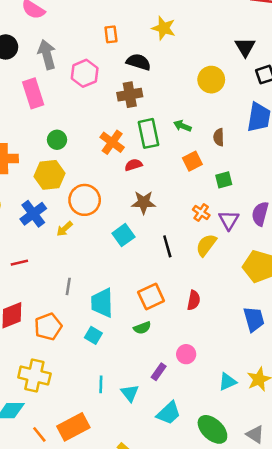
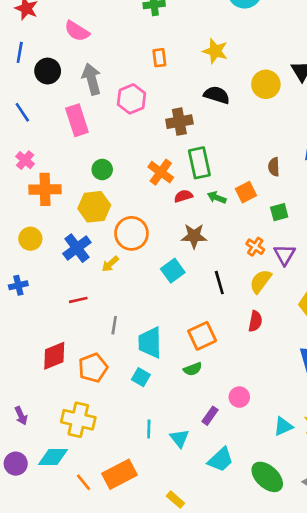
black semicircle: (138, 62) -> (217, 95), moved
yellow circle: (211, 80) -> (266, 84), moved
green arrow: (182, 126) -> (217, 197), moved
red line: (19, 263) -> (78, 300), moved
red semicircle: (194, 300) -> (255, 321), moved

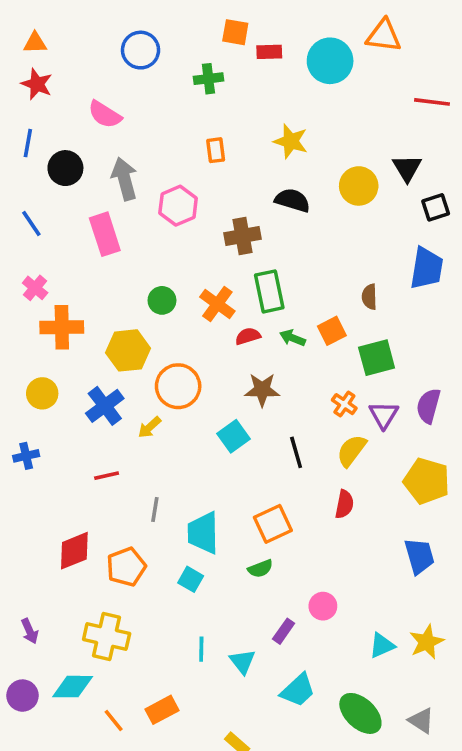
green circle: (102, 169) -> (162, 300), moved
green square: (279, 212) -> (377, 358), size x1.5
orange rectangle: (119, 474) -> (162, 710), size x0.7

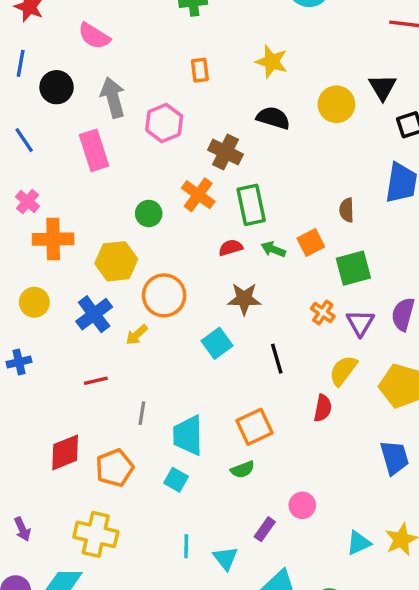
brown cross: (242, 236) -> (225, 152), turned 36
orange cross: (217, 304) -> (198, 195), moved
yellow semicircle: (352, 451) -> (343, 371), moved

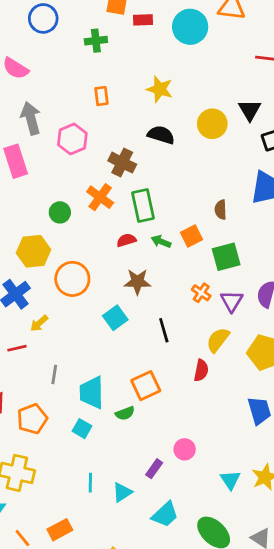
yellow arrow: (137, 335) -> (39, 323), moved
green semicircle: (243, 469) -> (125, 413), moved
cyan triangle: (359, 543) -> (230, 480), turned -40
cyan triangle: (225, 558) -> (122, 492), turned 35

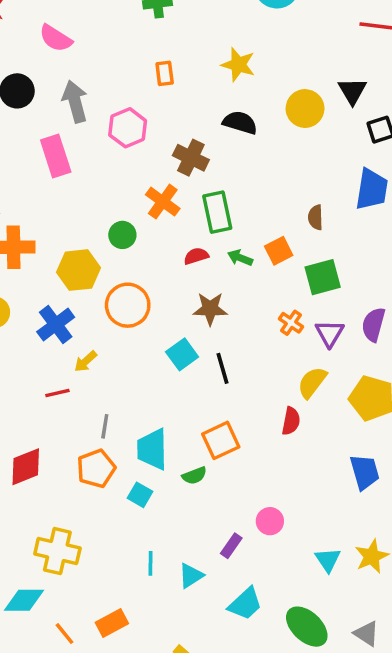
green circle: (60, 212) -> (122, 235), moved
black line: (164, 330) -> (222, 368), moved
orange pentagon: (32, 419) -> (96, 468), moved

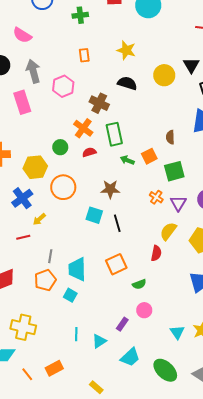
red semicircle: (196, 256) -> (89, 152), moved
cyan square: (182, 354) -> (94, 215), turned -36
green semicircle: (194, 476) -> (139, 284), moved

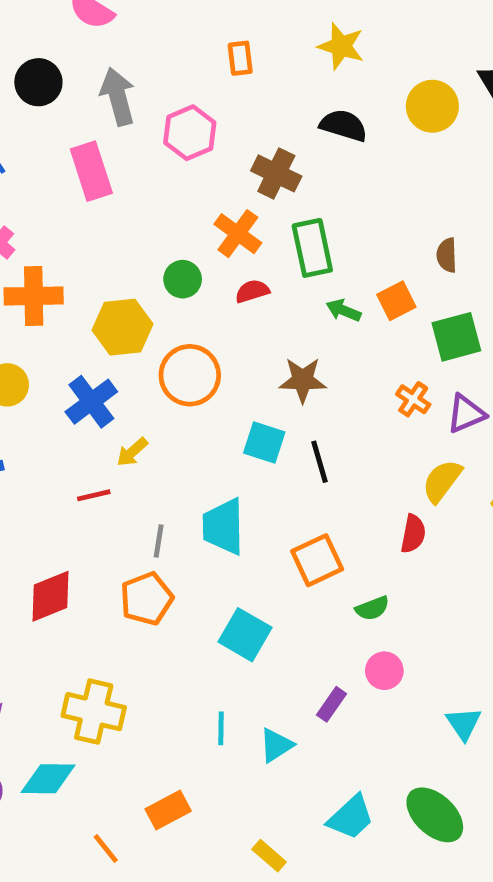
purple triangle: (178, 203) -> (466, 414), turned 36
cyan trapezoid: (77, 269) -> (223, 527), moved
cyan square: (70, 295) -> (245, 635), moved, size x1.5
cyan trapezoid: (130, 357) -> (351, 817), moved
orange line: (27, 374) -> (106, 848), moved

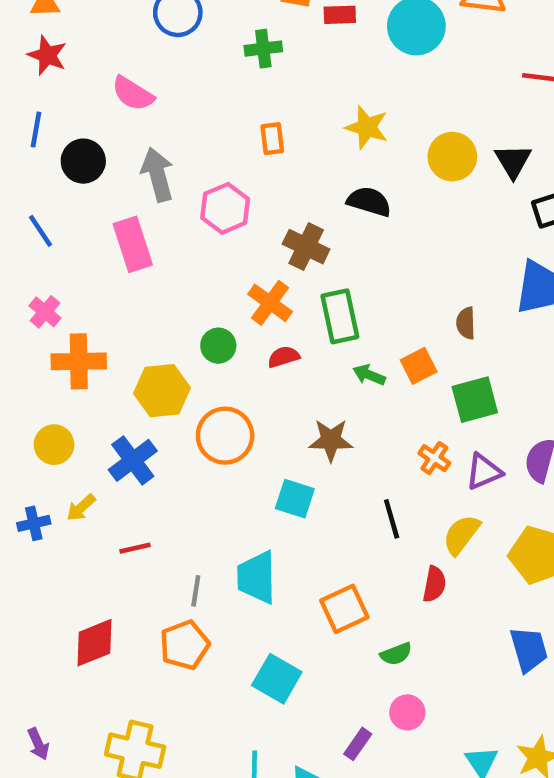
yellow circle: (432, 106) -> (452, 157), moved
yellow arrow: (132, 452) -> (81, 508), moved
black line: (319, 462) -> (392, 519), moved

